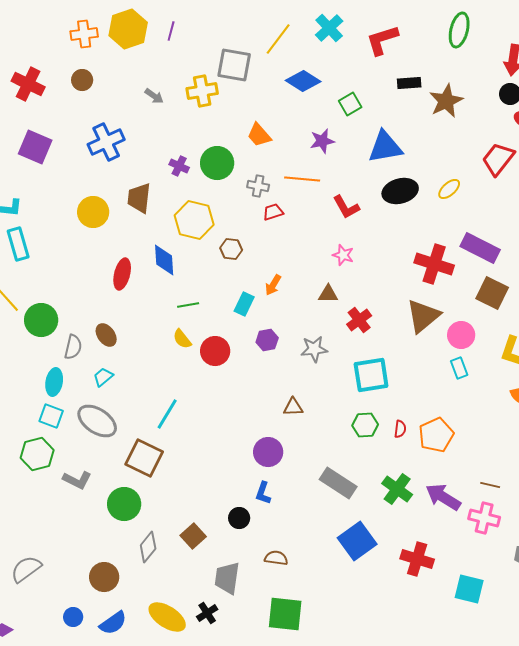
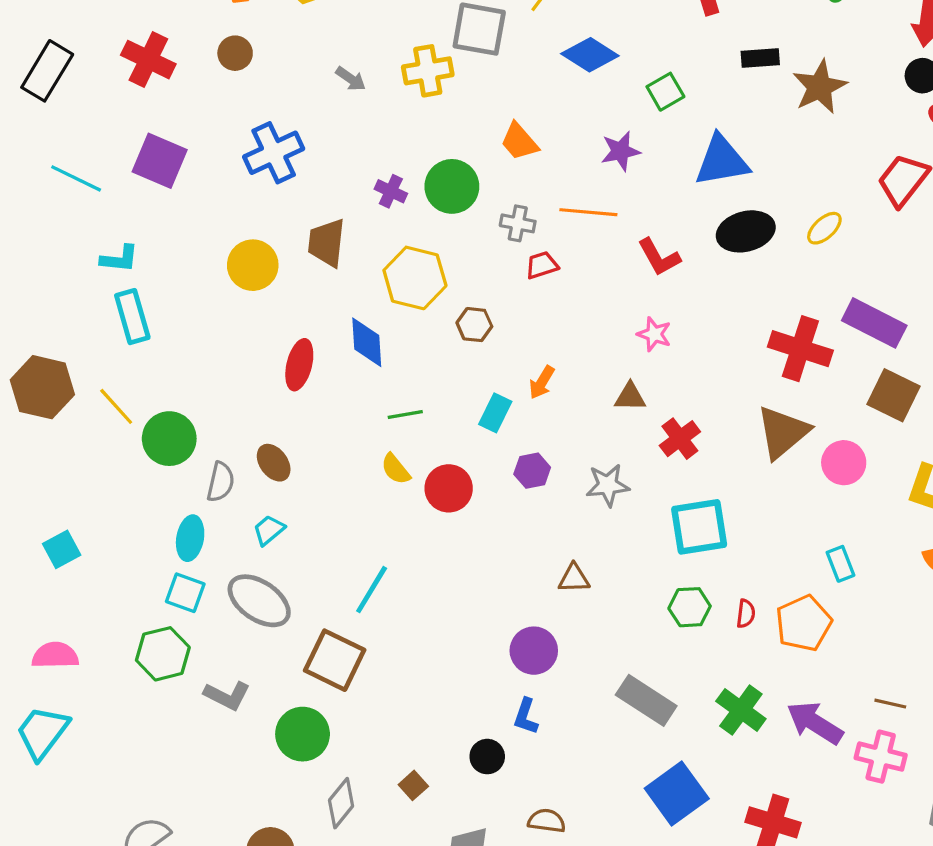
cyan rectangle: (459, 368) -> (840, 564), moved
brown square: (193, 536) -> (413, 785), size x0.7

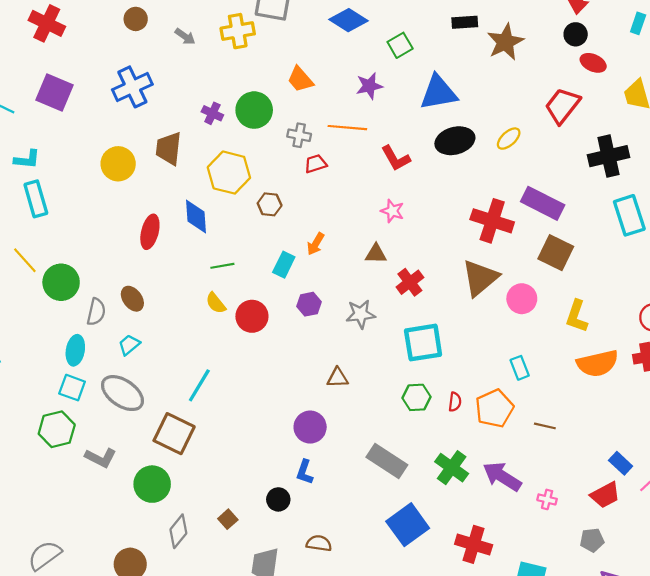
brown circle: (235, 53) -> (136, 19), moved
brown line: (890, 704) -> (545, 426), moved
pink cross: (881, 757) -> (547, 499), size x0.6

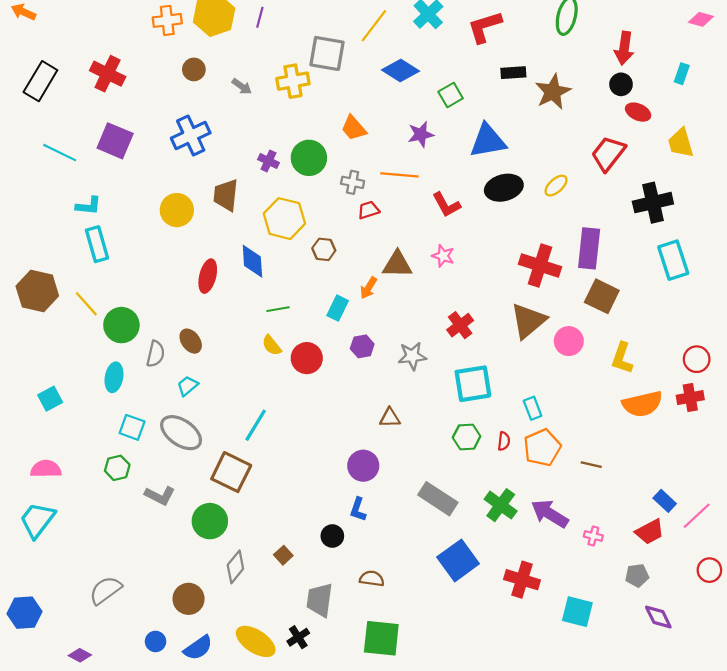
purple rectangle: (543, 203) -> (589, 248), turned 69
brown triangle: (376, 254) -> (397, 264), moved, size x1.4
cyan ellipse: (75, 350) -> (114, 377), moved
cyan rectangle: (520, 368) -> (533, 408), moved
green hexagon: (57, 429) -> (117, 468), size x0.7

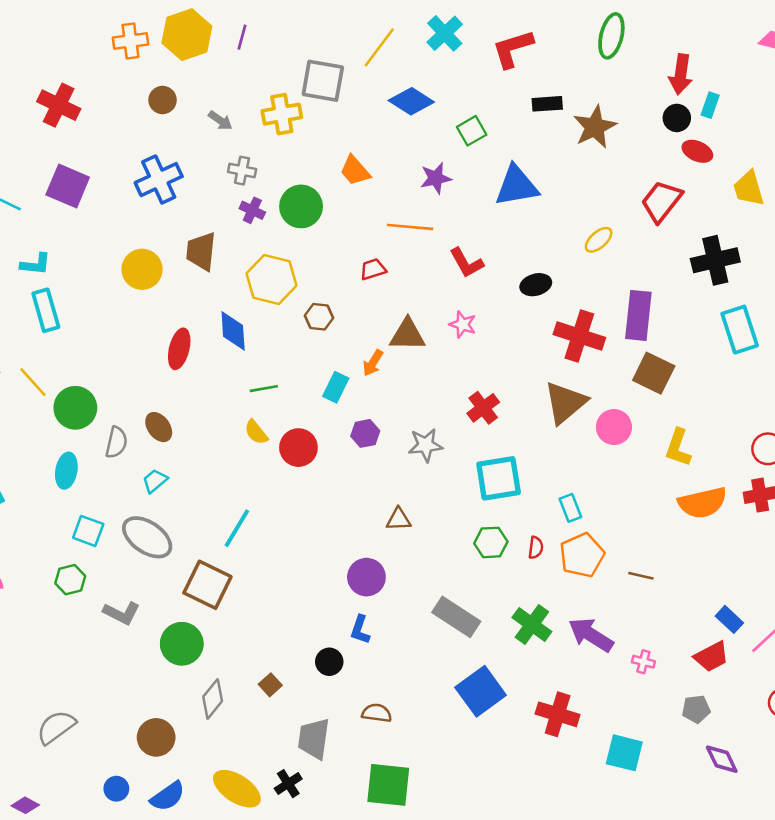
cyan rectangle: (682, 74) -> (710, 105), moved
gray cross: (353, 182) -> (242, 171), moved
black ellipse: (504, 188) -> (536, 285), moved, size x0.7

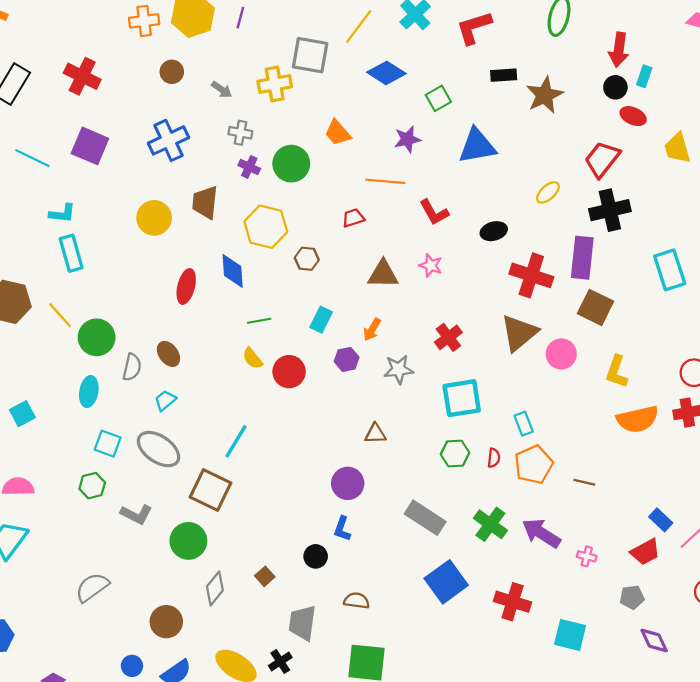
black cross: (715, 260) -> (610, 210), moved
orange arrow: (373, 363) -> (372, 330), moved
gray semicircle: (56, 727) -> (92, 587), moved

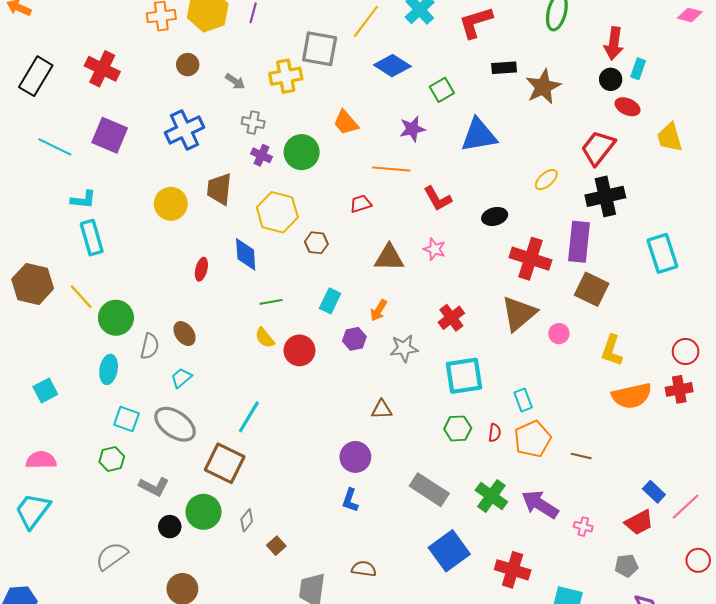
red ellipse: (186, 286) -> (201, 269), size x0.7
pink circle: (561, 354) -> (559, 334), size x0.7
black circle: (316, 556) -> (170, 527), moved
gray diamond: (215, 588) -> (247, 520), moved, size x0.7

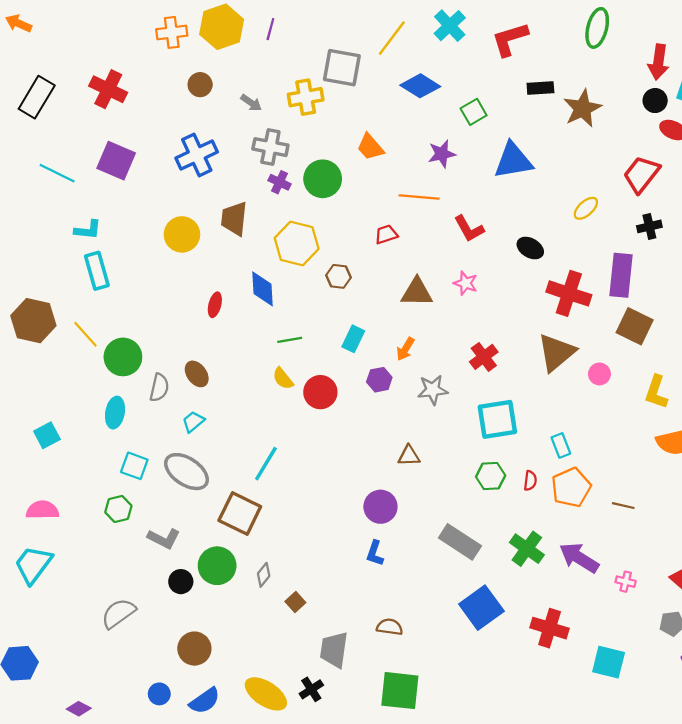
gray cross: (253, 123) -> (270, 147), size x1.4
black cross: (605, 196) -> (649, 226), size x0.6
black ellipse: (495, 216) -> (530, 248), turned 45

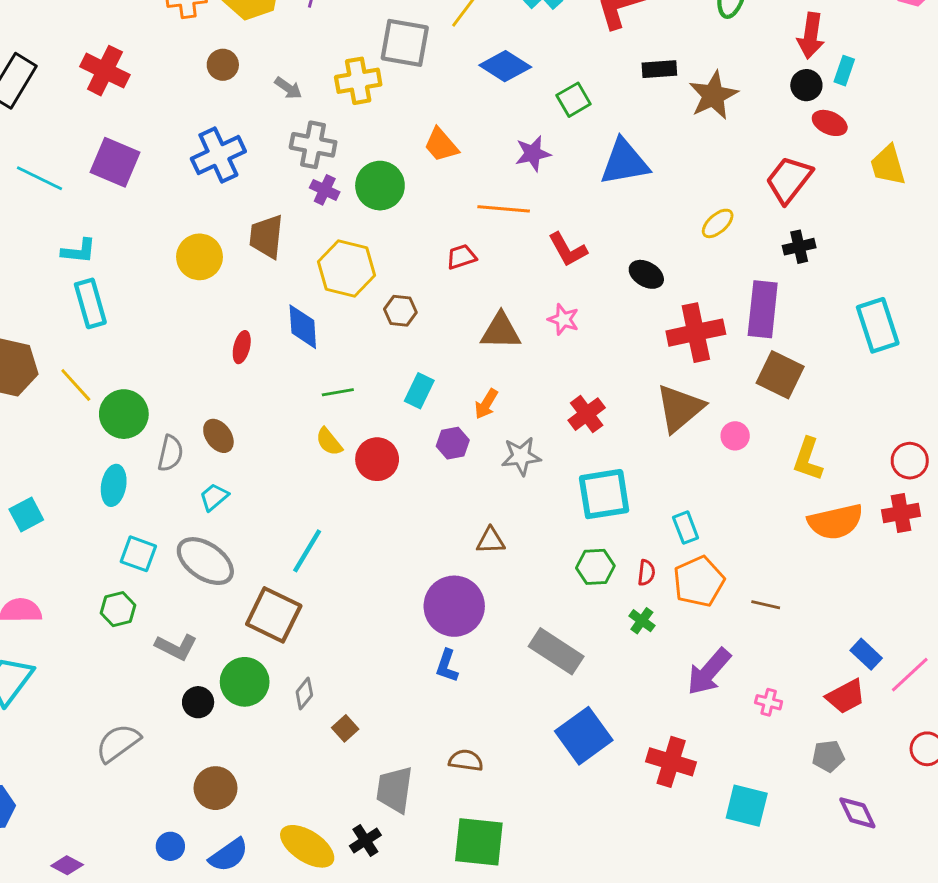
red cross: (569, 293) -> (696, 333), turned -30
purple circle: (380, 507) -> (454, 606), size x1.4
green cross: (527, 549) -> (642, 621), moved, size x0.6
purple arrow: (579, 558) -> (709, 672), turned -81

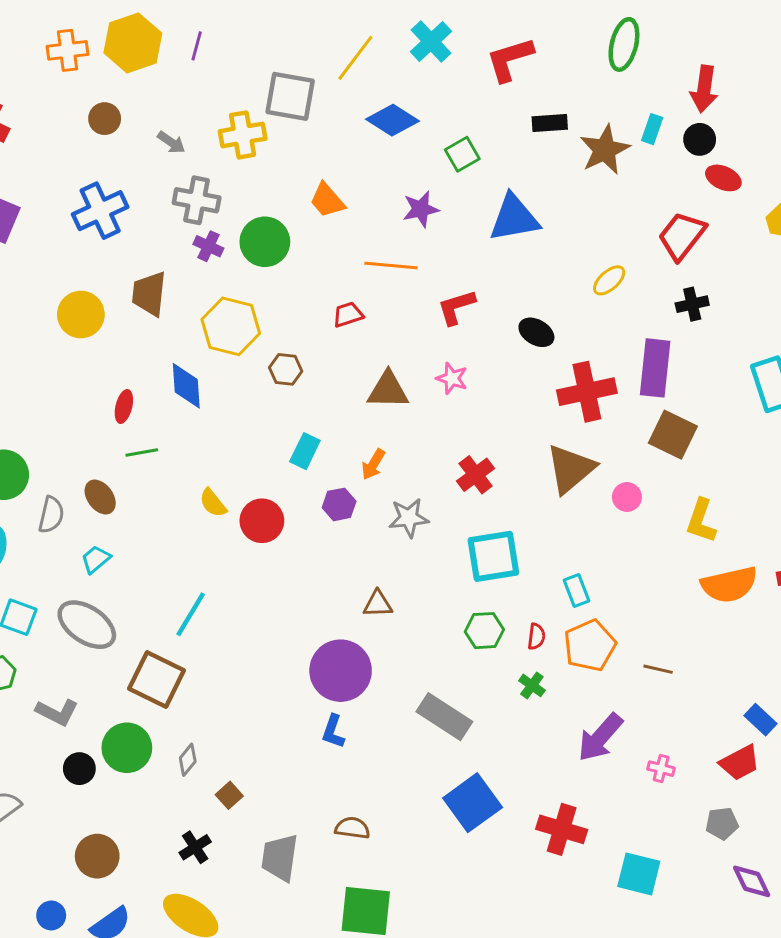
cyan rectangle: (844, 71) -> (652, 129), moved
red L-shape: (568, 250) -> (456, 307), turned 102
green line: (338, 392) -> (142, 452), moved
black cross: (365, 840) -> (195, 847), moved

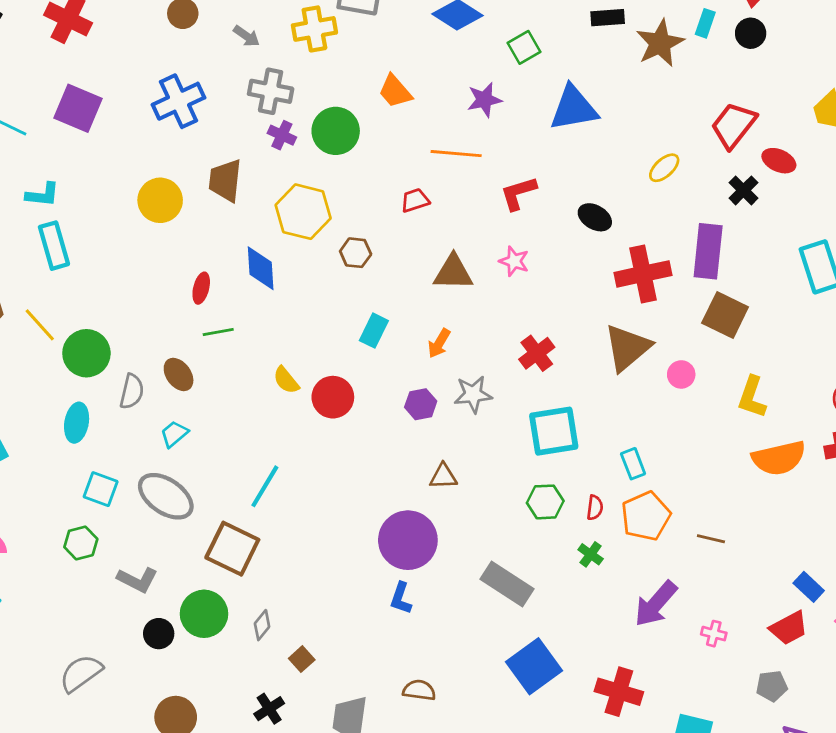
red ellipse: (723, 178) -> (779, 161), moved
black cross: (692, 304) -> (743, 190), turned -32
purple hexagon: (339, 504) -> (421, 404), moved

